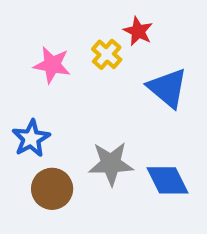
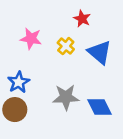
yellow cross: (107, 54) -> (66, 46), moved
brown circle: (52, 189) -> (15, 110), moved

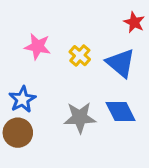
red star: (82, 19) -> (134, 22), moved
blue diamond: (99, 107) -> (121, 111), moved

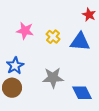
blue triangle: (121, 63) -> (80, 42), turned -35
blue diamond: (121, 111) -> (82, 93), moved

